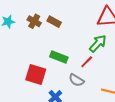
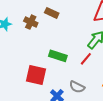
brown rectangle: (54, 22) -> (52, 13), moved
gray semicircle: (76, 80) -> (77, 87), moved

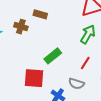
green rectangle: (58, 56) -> (53, 56), turned -48
red line: (86, 59) -> (85, 63), moved

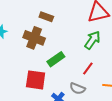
brown cross: (21, 27) -> (34, 38), moved, size x1.5

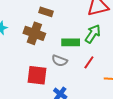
green rectangle: (56, 59) -> (71, 42), moved, turned 36
gray semicircle: (77, 88) -> (60, 61), moved

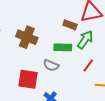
brown rectangle: (46, 12) -> (70, 25), moved
red line: (89, 62) -> (88, 66), moved

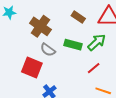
brown rectangle: (70, 25) -> (78, 17), moved
gray semicircle: (51, 65) -> (48, 50), moved

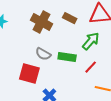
brown cross: (40, 26) -> (41, 22), moved
green rectangle: (73, 45) -> (67, 57), moved

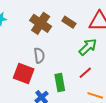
gray semicircle: (43, 54) -> (39, 55), turned -133
green rectangle: (67, 57) -> (60, 82), moved, turned 66

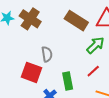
brown rectangle: (69, 22) -> (76, 21), size x1.6
brown cross: (41, 23) -> (30, 19), moved

